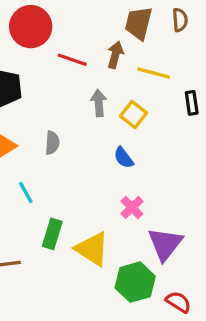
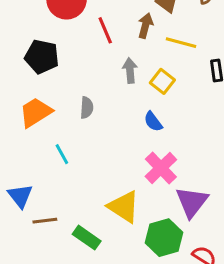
red line: (72, 60) -> (105, 30), turned 48
pink cross: (132, 207) -> (161, 168), size x1.5
green rectangle: (52, 234) -> (87, 238), moved, turned -72

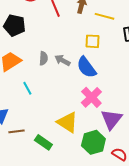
gray arrow: (130, 71) -> (62, 60), moved, turned -56
yellow square: (162, 81) -> (92, 41), turned -35
blue semicircle: (153, 122) -> (86, 67), size x1.6

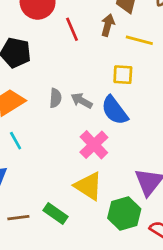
cyan line: (27, 88) -> (16, 141), moved
pink cross: (91, 97) -> (94, 145), moved
brown line: (16, 131) -> (18, 218), moved

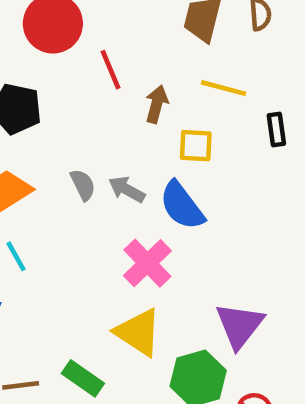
brown arrow: (108, 25) -> (157, 104), moved
gray semicircle: (55, 98) -> (83, 185), turned -30

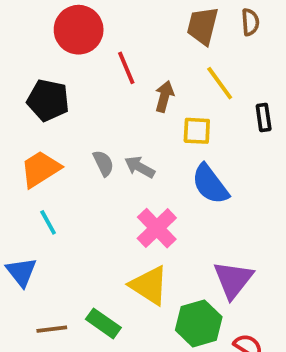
yellow line: (223, 88) -> (220, 83), turned 39
blue semicircle: (182, 206) -> (210, 184), moved

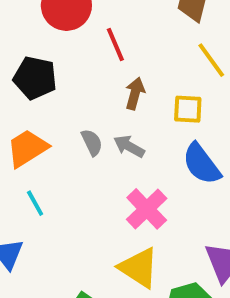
brown arrow: (164, 96) -> (135, 93), moved

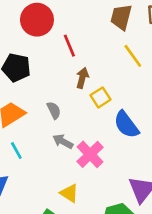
yellow square: (188, 109) -> (100, 97), moved, turned -36
gray arrow: (129, 146) -> (63, 141), moved
yellow triangle: (139, 268) -> (69, 193), moved, size x0.7

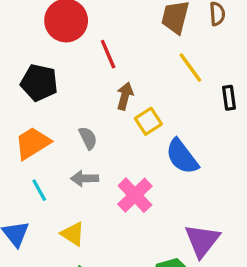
gray arrow: (63, 141) -> (85, 178), moved, turned -30
yellow triangle: (69, 193) -> (73, 234), moved

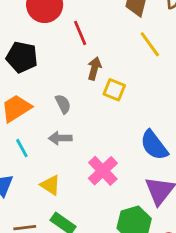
yellow square: (148, 121) -> (114, 90), turned -35
blue semicircle: (182, 157) -> (154, 145), moved
pink cross: (135, 195) -> (103, 171), moved

